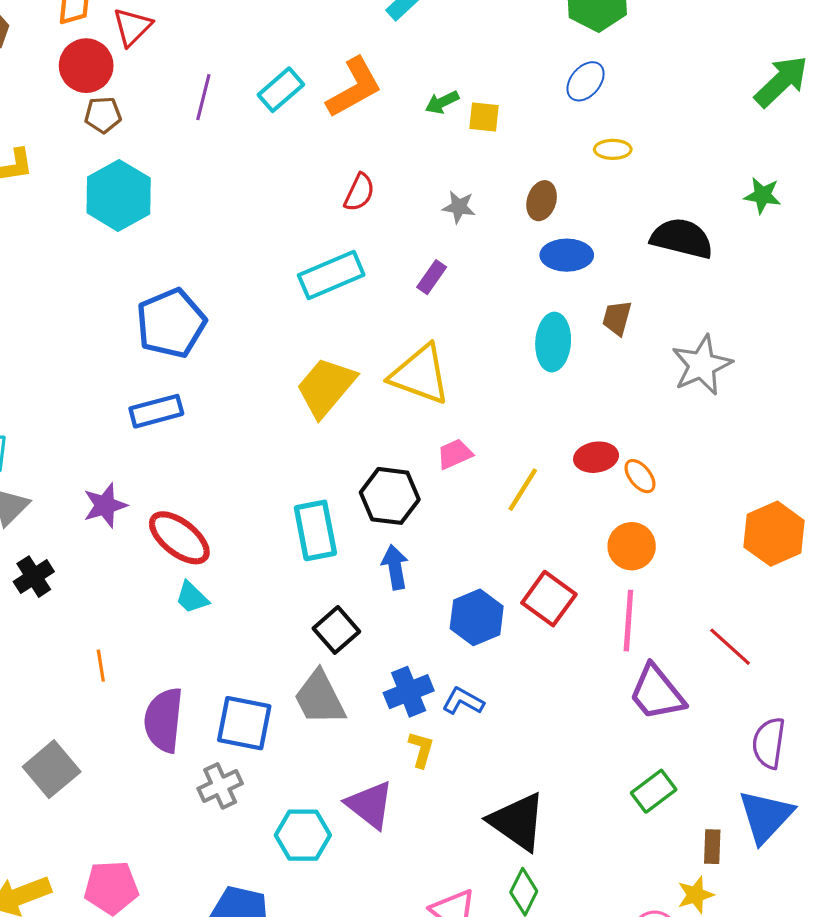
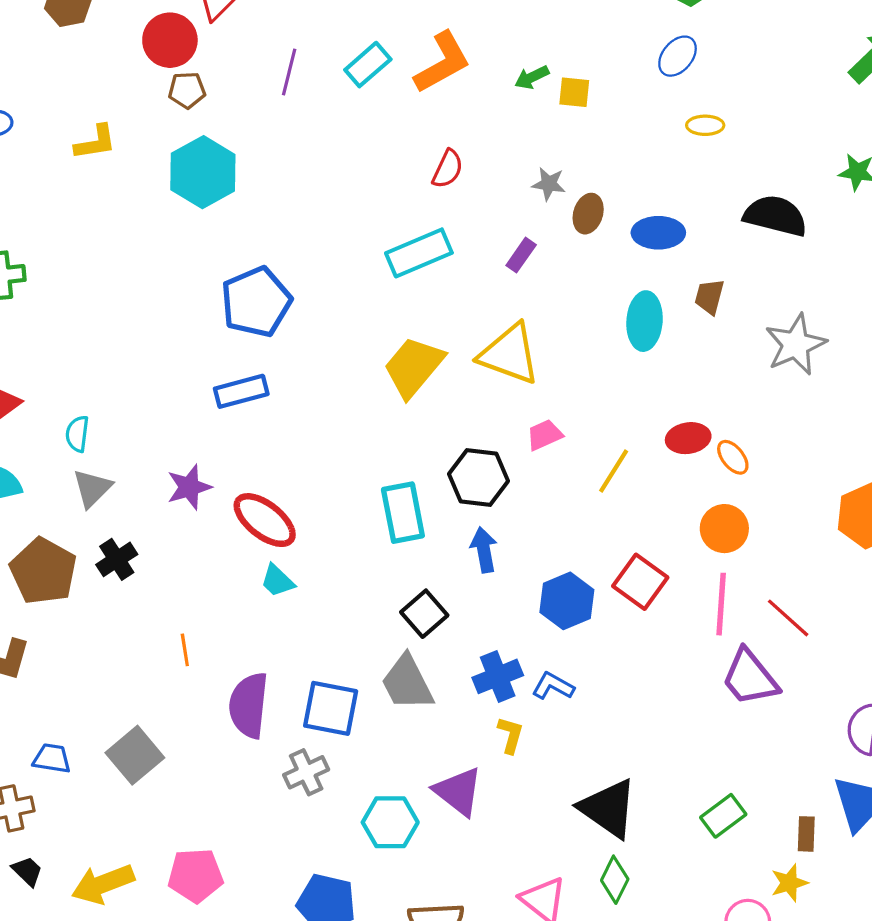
brown ellipse: (542, 201) -> (588, 214), moved
red line: (730, 647) -> (788, 618), moved
green rectangle: (654, 791) -> (723, 816), moved

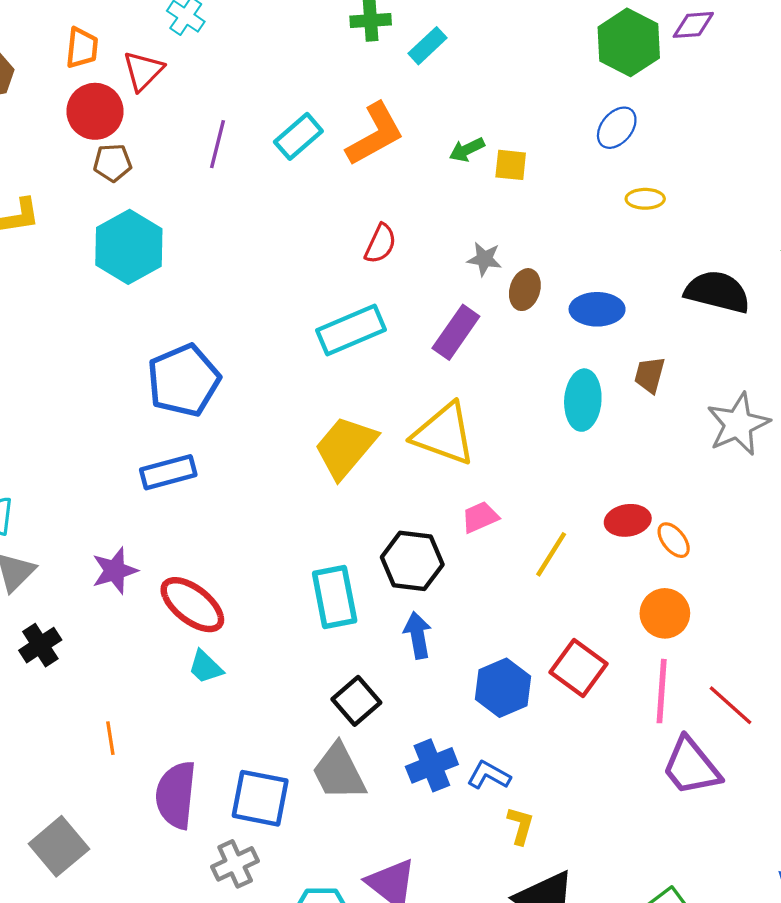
purple rectangle: (521, 255) -> (456, 332), size x1.5
yellow L-shape: (510, 735) -> (520, 826), moved

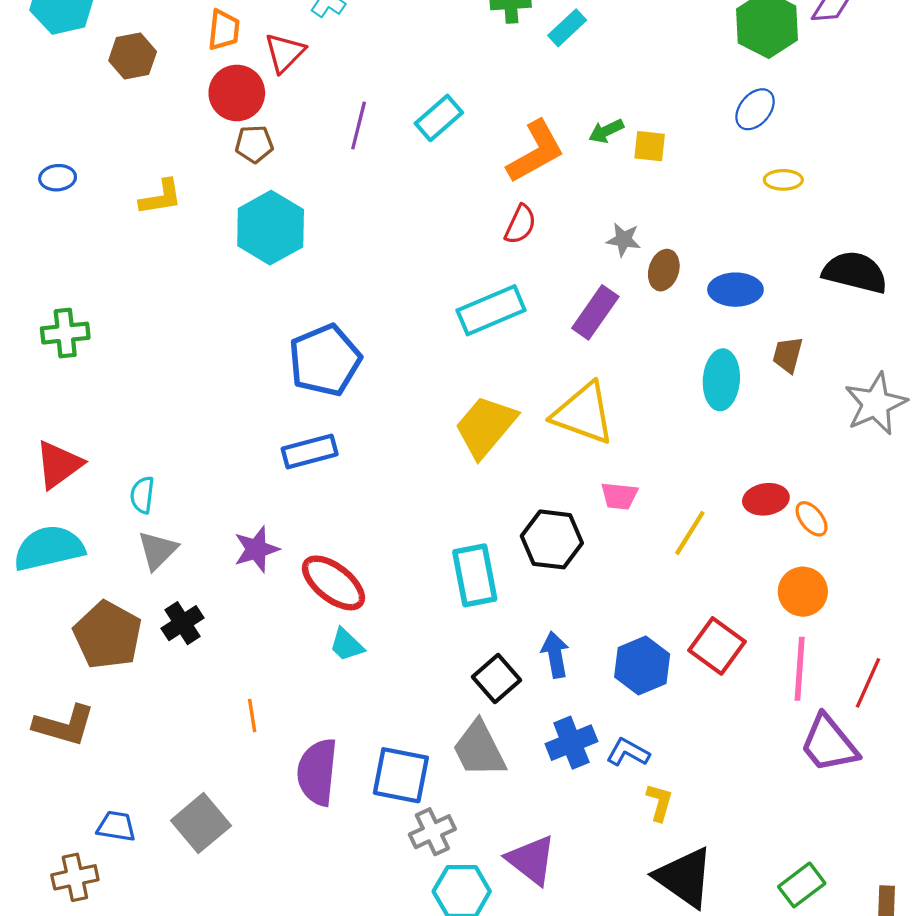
orange L-shape: (375, 134) -> (536, 152), moved
pink trapezoid: (480, 517) -> (619, 496), turned -150
blue arrow: (418, 635) -> (555, 655), moved
red line: (730, 705) -> (868, 683), turned 72
gray cross: (235, 864) -> (432, 832), moved

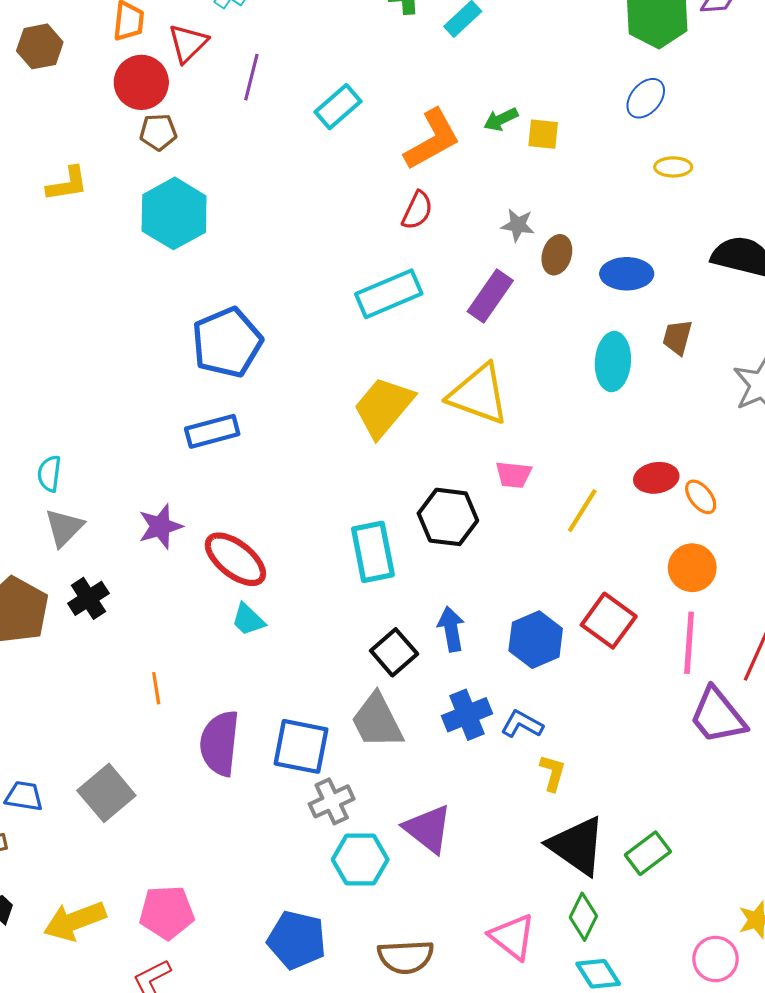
purple line: (359, 126) -> (251, 77), moved
green rectangle: (802, 885) -> (648, 853), moved

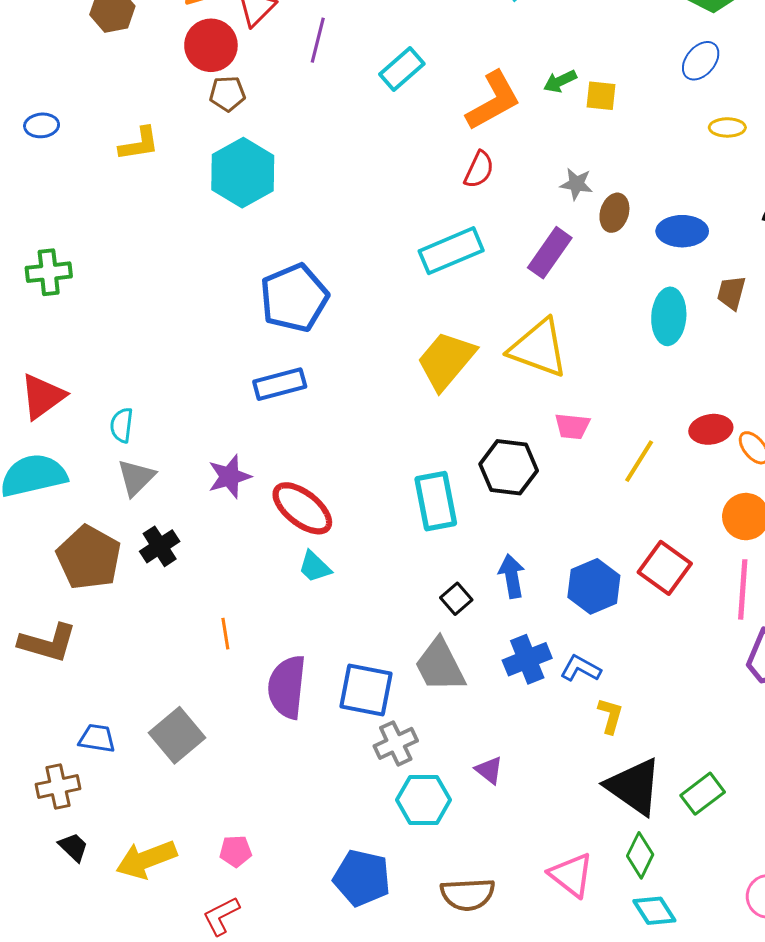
black square: (394, 652) -> (456, 599), size x0.7
purple triangle: (428, 829) -> (489, 770), size x0.6
pink pentagon: (167, 912) -> (236, 851), size x0.6

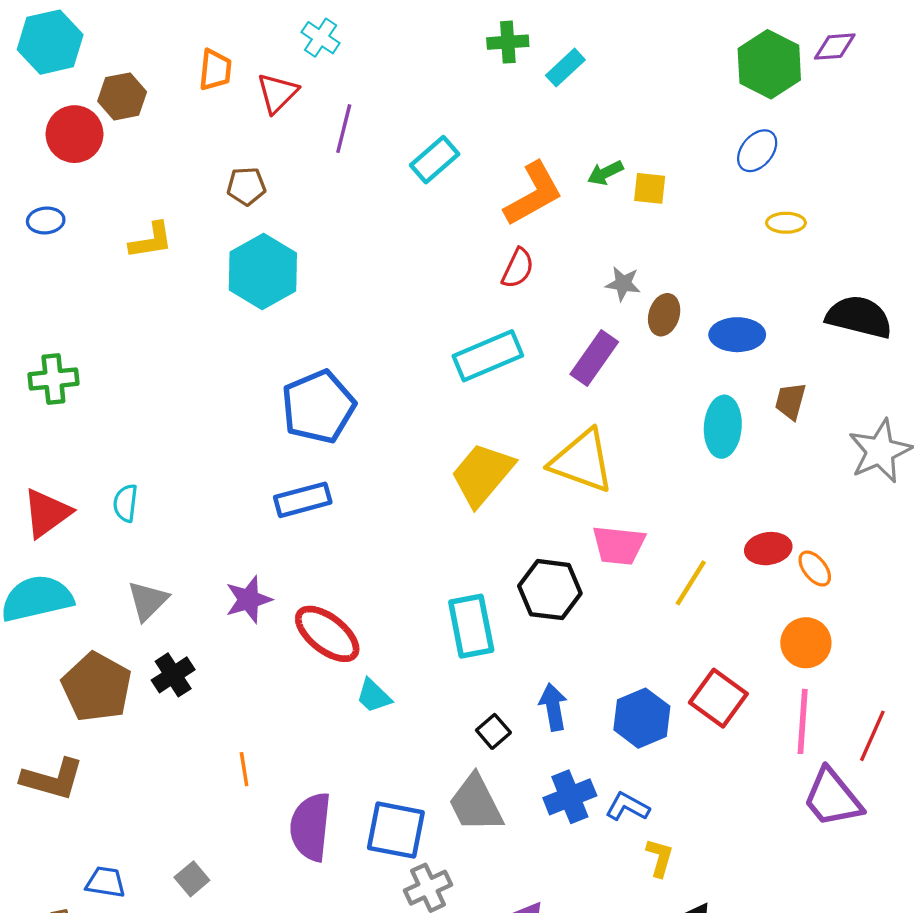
red circle: (211, 45) -> (75, 134), moved
cyan semicircle: (122, 425) -> (125, 503), moved
pink trapezoid: (572, 426) -> (619, 545), size x1.4
cyan trapezoid: (315, 567) -> (374, 696), moved
gray square: (177, 735) -> (192, 879), size x0.6

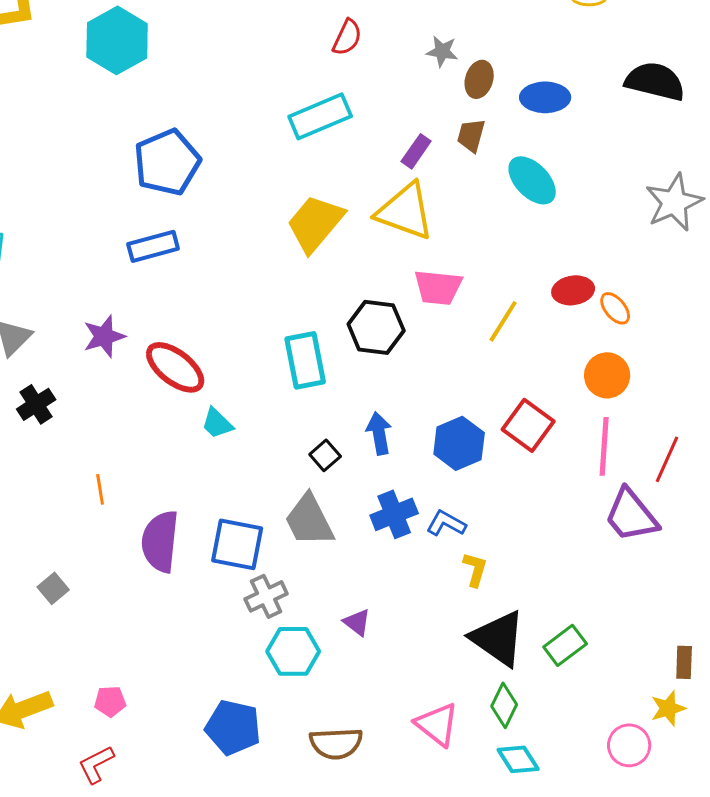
purple rectangle: (594, 358) -> (416, 151), moved, size x0.7
brown trapezoid: (790, 401) -> (471, 135), moved
cyan ellipse: (723, 427) -> (532, 180), turned -48

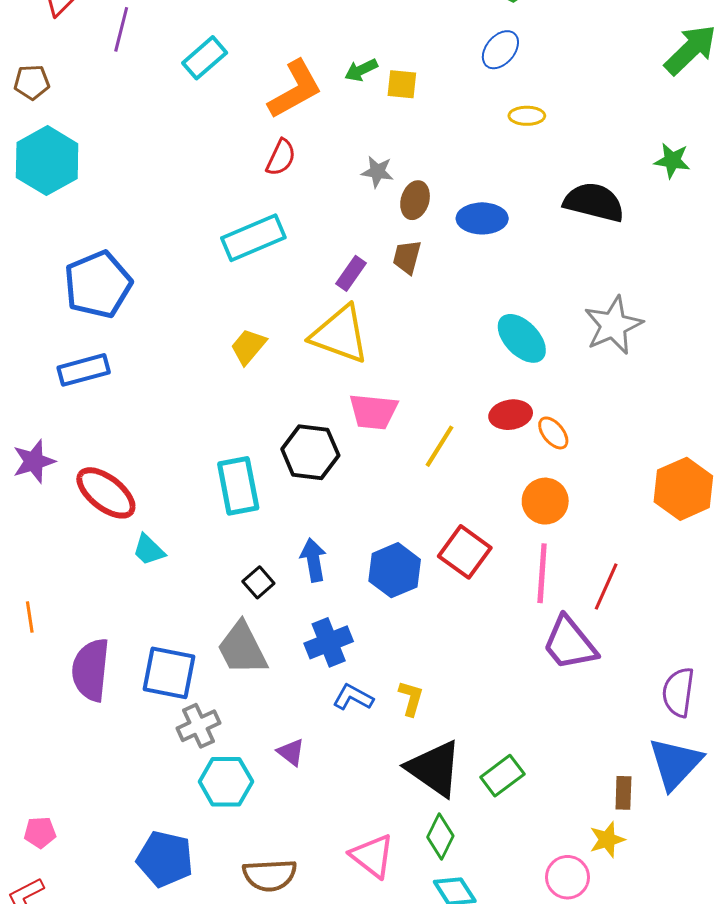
cyan ellipse: (532, 180) -> (522, 338), moved
yellow trapezoid: (315, 223) -> (248, 347), size x0.6
blue L-shape: (446, 523) -> (353, 697), moved

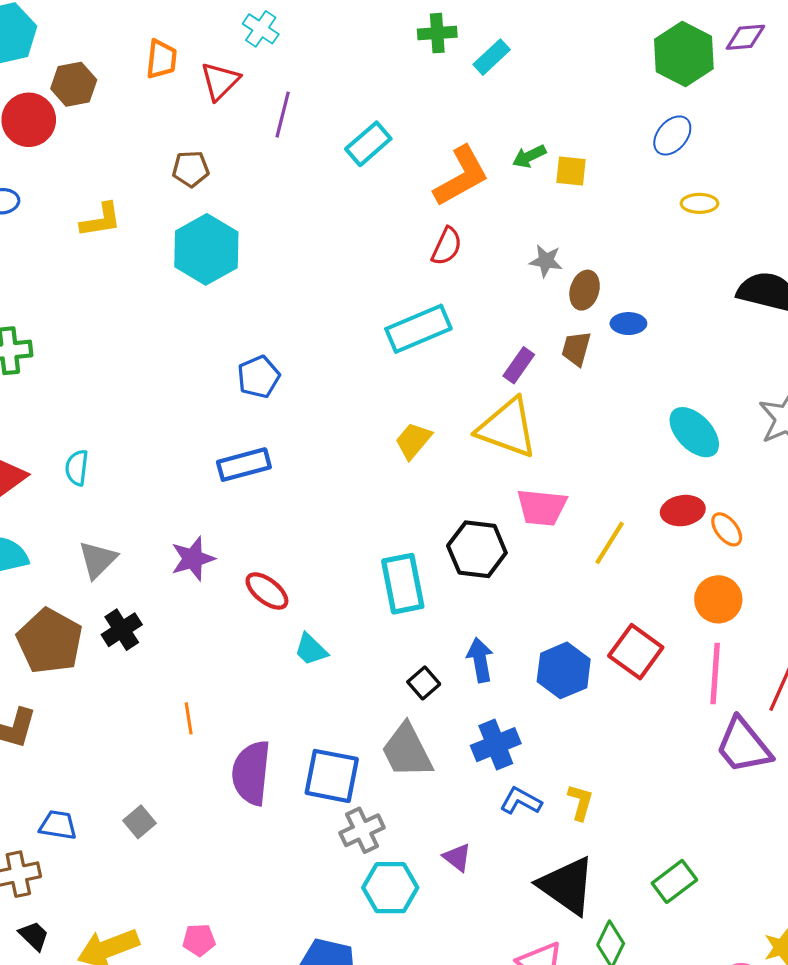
blue ellipse: (482, 218) -> (628, 324), moved, size x0.7
blue pentagon: (98, 285) -> (259, 377), size x0.6
red ellipse: (106, 493) -> (267, 591), size x0.7
black triangle: (434, 768) -> (567, 886), moved

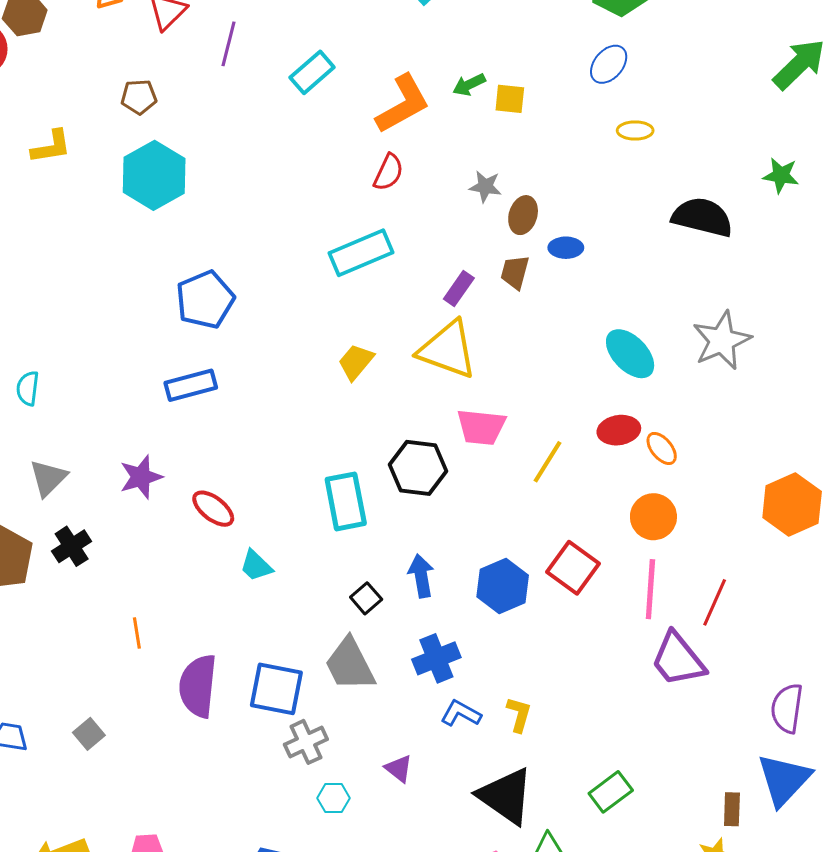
blue pentagon: (259, 377) -> (205, 300), size x1.4
cyan hexagon: (390, 888) -> (333, 798), size x0.6

